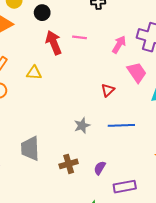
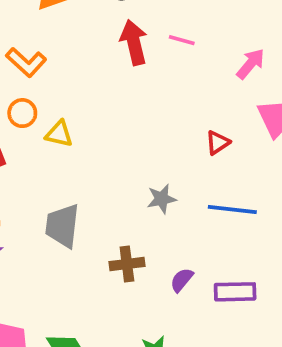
yellow triangle: (34, 73) -> (59, 134), moved
purple rectangle: (125, 187) -> (235, 292), moved

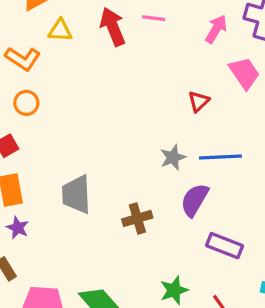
yellow triangle: (59, 134) -> (60, 30), moved
gray star: (162, 199) -> (173, 157), moved
purple semicircle: (182, 280) -> (195, 200), moved, size x1.5
purple rectangle: (235, 292) -> (225, 246), moved, turned 32

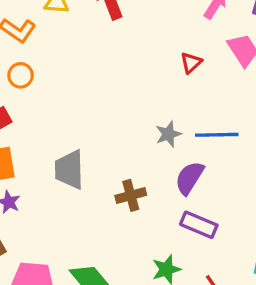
red triangle: (199, 101) -> (191, 63), moved
purple rectangle: (225, 246) -> (199, 225), moved

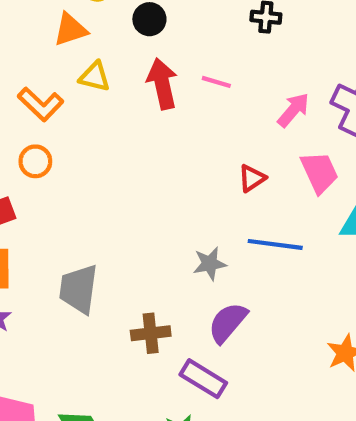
blue line: (217, 135) -> (275, 244), moved
purple rectangle: (199, 225) -> (203, 379), moved

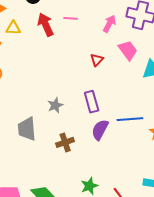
blue line: (275, 244) -> (130, 119), moved
gray star: (210, 264) -> (55, 105), moved
purple rectangle: (203, 379) -> (92, 102), moved, turned 55

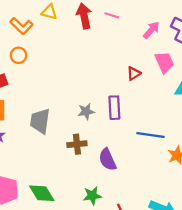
red triangle: (97, 60) -> (134, 73), moved
gray star: (55, 105) -> (86, 111), moved
purple semicircle: (100, 130) -> (107, 160), moved, turned -65

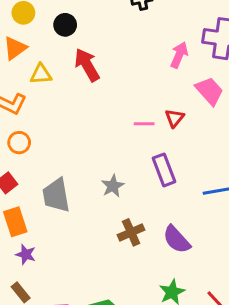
pink line: (112, 15) -> (144, 124), moved
gray star: (86, 111) -> (113, 186), moved
gray trapezoid: (40, 121) -> (56, 195), moved

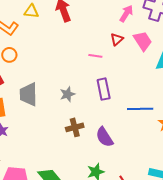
red triangle: (175, 118) -> (117, 39), moved

